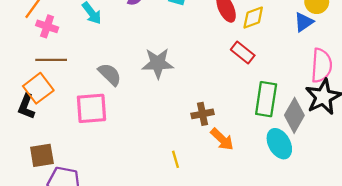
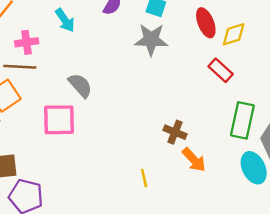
pink cross: (47, 26) -> (27, 42), moved, turned -30
gray star: (158, 63) -> (151, 40), moved
brown cross: (202, 114) -> (175, 132), turned 30

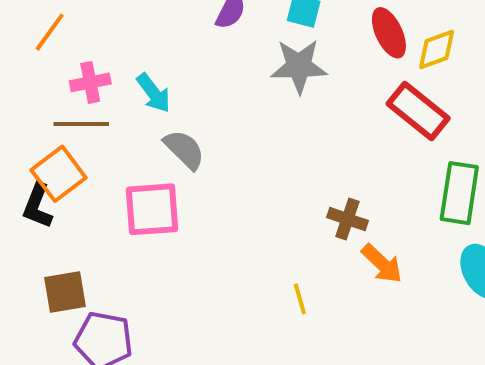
cyan arrow: (65, 20) -> (154, 93), moved
red rectangle: (221, 70) -> (418, 111), size x1.4

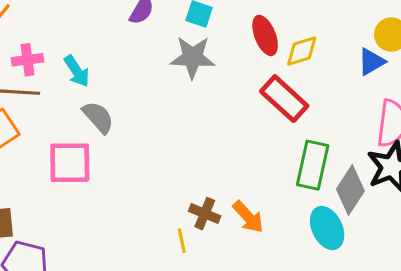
brown cross: (347, 219) -> (205, 214), moved

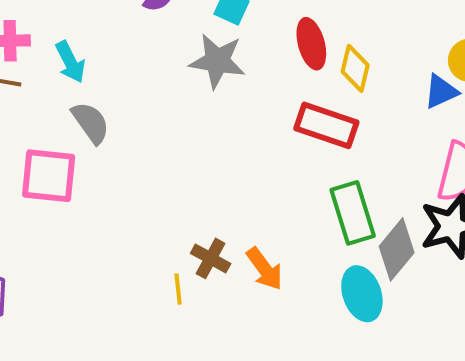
yellow diamond: (302, 51) -> (355, 68), turned -66
red rectangle: (284, 99) -> (326, 125), turned -30
green rectangle: (313, 165) -> (353, 213), turned -36

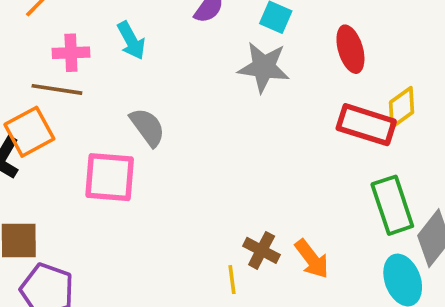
cyan arrow: (70, 62) -> (131, 41), moved
yellow diamond: (355, 68) -> (402, 107), moved, turned 42

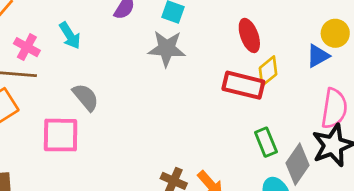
red ellipse: (350, 49) -> (249, 35), moved
pink cross: (71, 53) -> (27, 47), turned 35
green rectangle: (392, 205) -> (266, 142), size x0.7

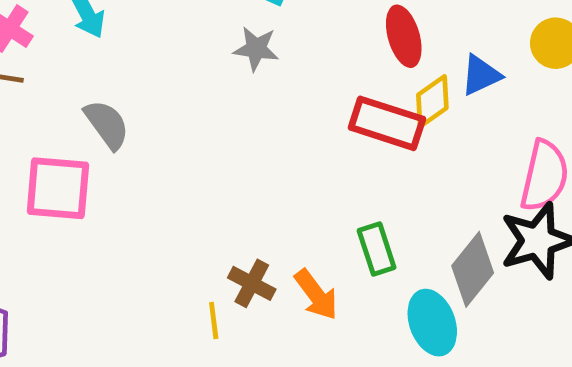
gray star: (167, 48) -> (256, 49), size x0.7
blue triangle: (318, 56) -> (481, 75), moved
green rectangle: (266, 142) -> (377, 249), moved

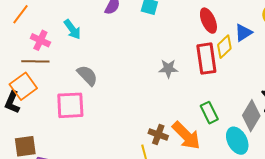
gray star: (256, 49) -> (168, 69), moved
red rectangle: (387, 123) -> (206, 59), turned 72
orange arrow: (316, 295) -> (186, 136), size x1.4

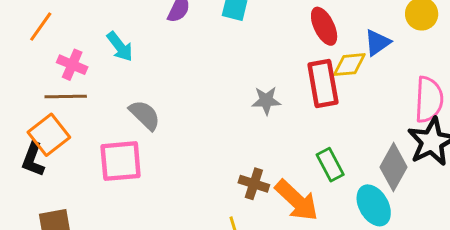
yellow diamond: (224, 47) -> (349, 65), turned 40
brown cross: (158, 134) -> (254, 184), moved

